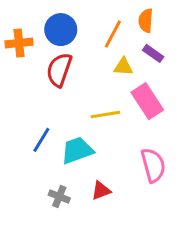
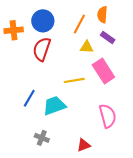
red triangle: (101, 191) -> (84, 145), moved

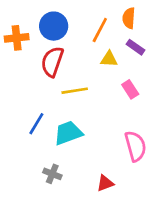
pink rectangle: (103, 71) -> (130, 89), size x0.6
yellow line: (74, 80) -> (75, 91), moved

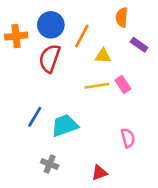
orange line: (100, 30) -> (82, 36), moved
purple rectangle: (135, 47) -> (139, 45), moved
yellow line: (75, 91) -> (97, 86), moved
pink semicircle: (135, 146) -> (128, 138), size x0.7

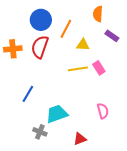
orange cross: (16, 36) -> (13, 49), moved
cyan trapezoid: (65, 125) -> (57, 114), moved

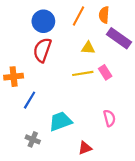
orange line: (66, 29) -> (79, 16), moved
purple rectangle: (112, 36) -> (119, 38), size x1.6
orange cross: (13, 49) -> (14, 77), moved
gray cross: (40, 132) -> (33, 139), moved

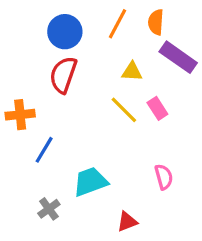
yellow line: (83, 73) -> (124, 110), turned 54
gray cross: (33, 139) -> (49, 209), turned 32

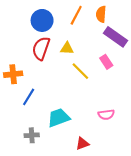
yellow triangle: (132, 72) -> (67, 48), moved
pink rectangle: (157, 108) -> (106, 62), moved
pink semicircle: (164, 177) -> (106, 115), turned 98
gray cross: (49, 209) -> (32, 135), turned 32

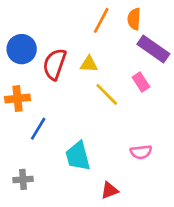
blue circle: (42, 20) -> (22, 49), moved
cyan trapezoid: (59, 118) -> (78, 156), turned -85
gray cross: (32, 135) -> (23, 179), moved

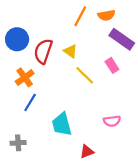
orange semicircle: (134, 19) -> (106, 15), turned -105
yellow triangle: (89, 64) -> (70, 51), turned 32
orange cross: (18, 98) -> (25, 77), moved, turned -30

